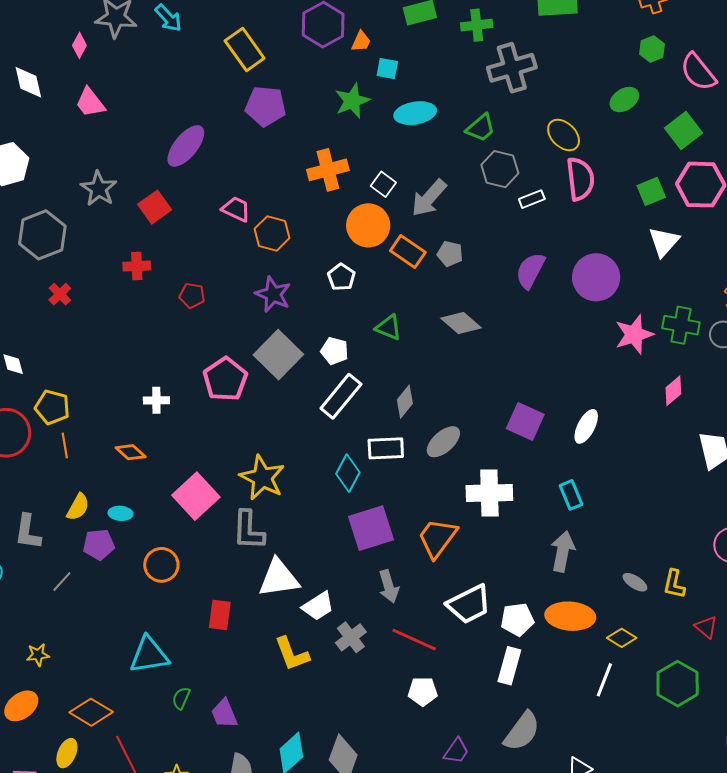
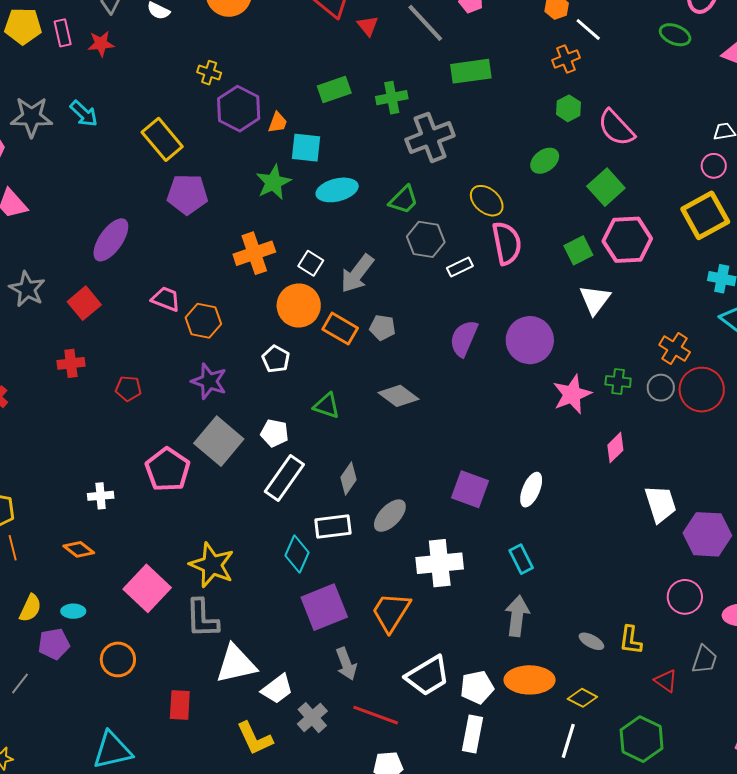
cyan square: (387, 69) -> (306, 148), size x1.4
green cross: (681, 325) -> (618, 382), size x0.7

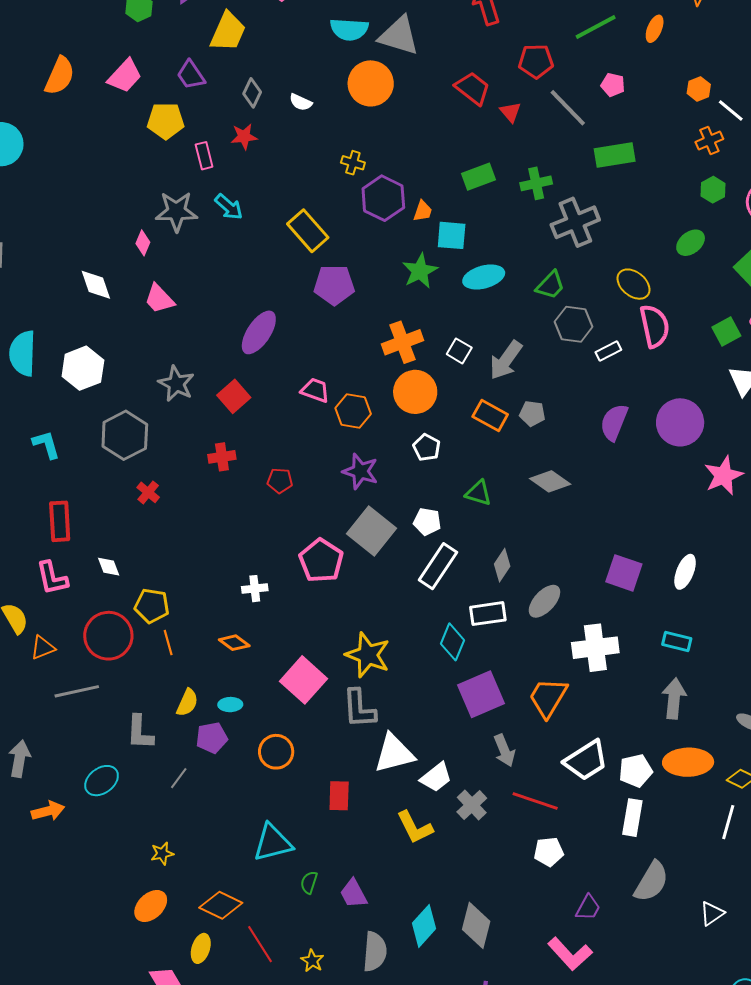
pink rectangle: (63, 33) -> (204, 156), moved
orange circle: (299, 306) -> (415, 392), moved
cyan rectangle: (521, 559) -> (677, 641), turned -48

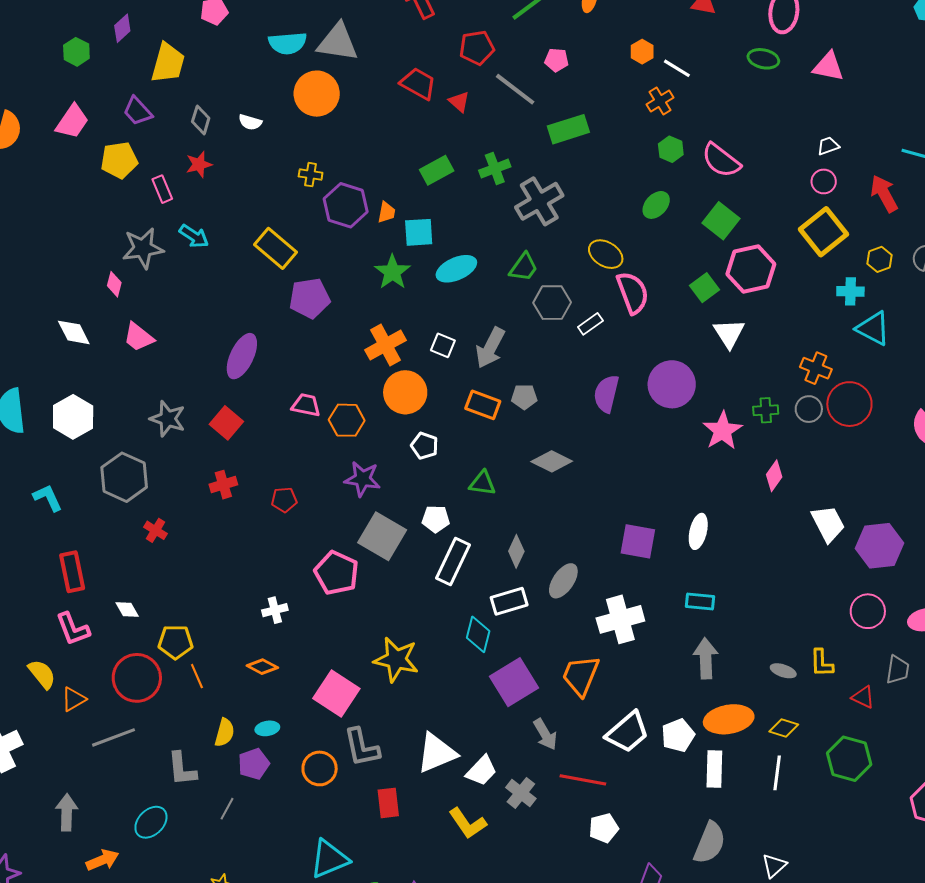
gray L-shape: (359, 709) -> (362, 747), moved
white rectangle: (632, 818) -> (714, 769), moved

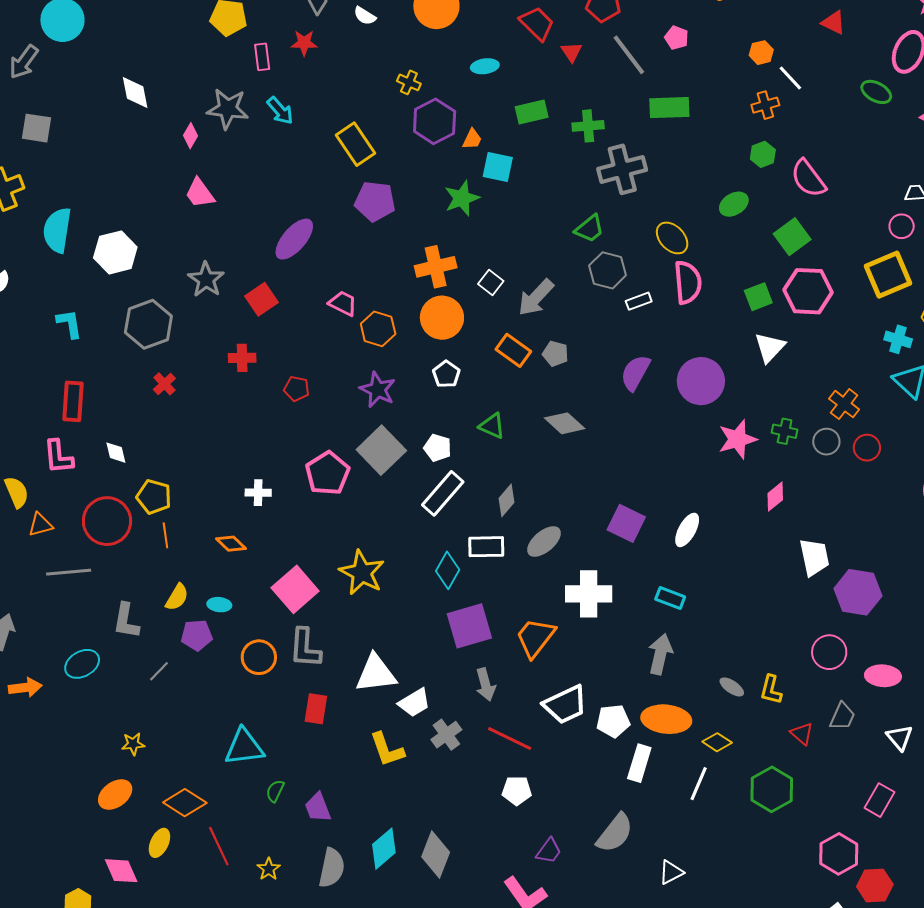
cyan ellipse: (456, 269) -> (485, 66), moved, size x0.7
white diamond: (74, 332) -> (135, 93), moved
red circle: (849, 404) -> (867, 448), size x0.6

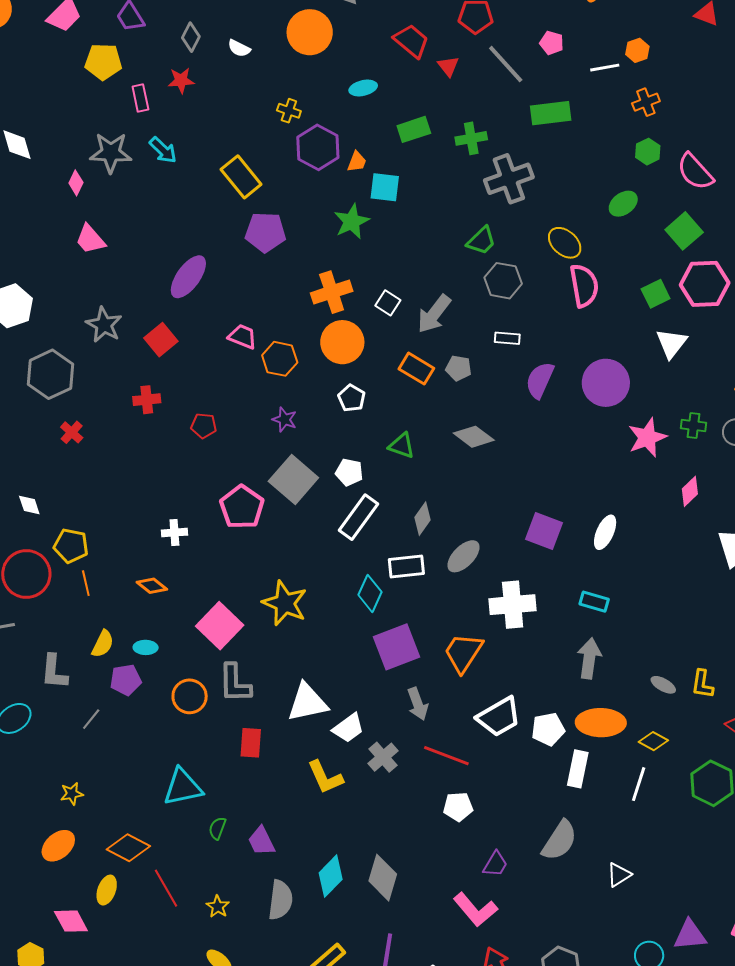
white line: (790, 78) -> (605, 68), moved, turned -52
white rectangle: (639, 301) -> (507, 338), moved, turned 30
purple star: (378, 390) -> (285, 419), size x0.7

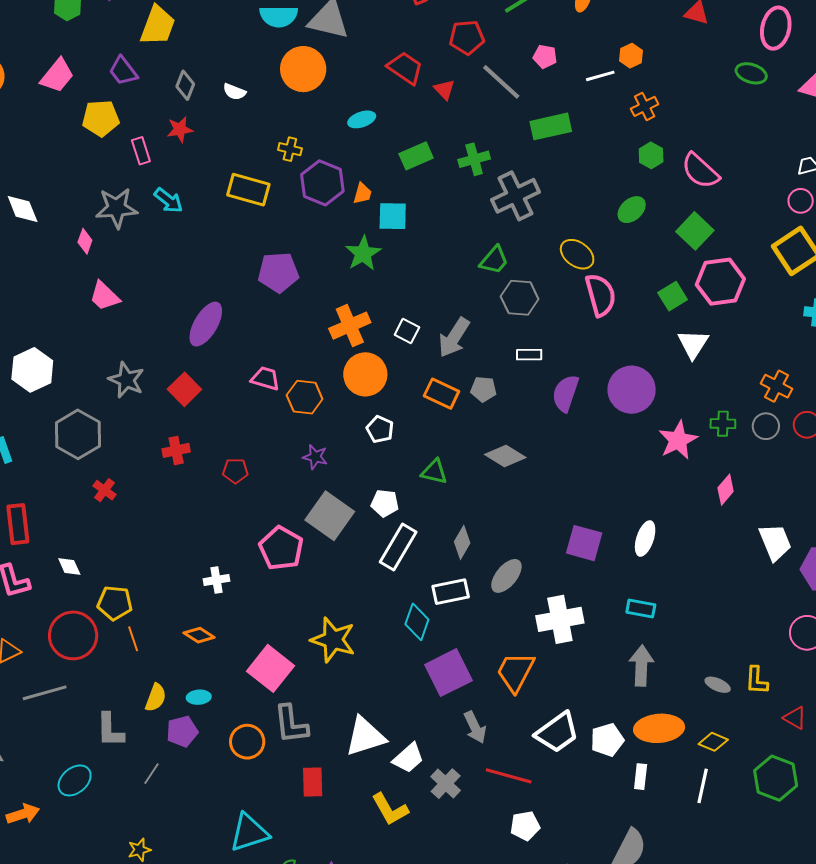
yellow rectangle: (241, 177) -> (248, 190), moved, turned -30
white rectangle: (578, 769) -> (641, 777), size x0.7

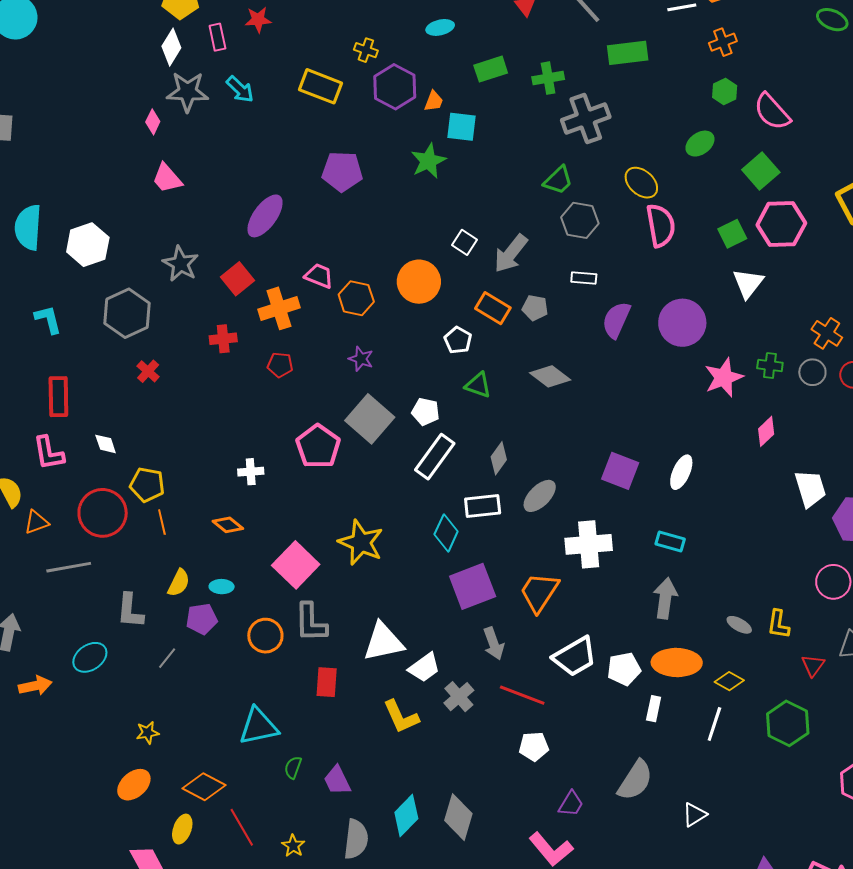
white diamond: (23, 209) -> (171, 47), moved, turned 48
orange cross: (350, 326) -> (279, 308), moved
white pentagon: (380, 429) -> (458, 340), moved
red triangle: (795, 718) -> (813, 665), turned 30

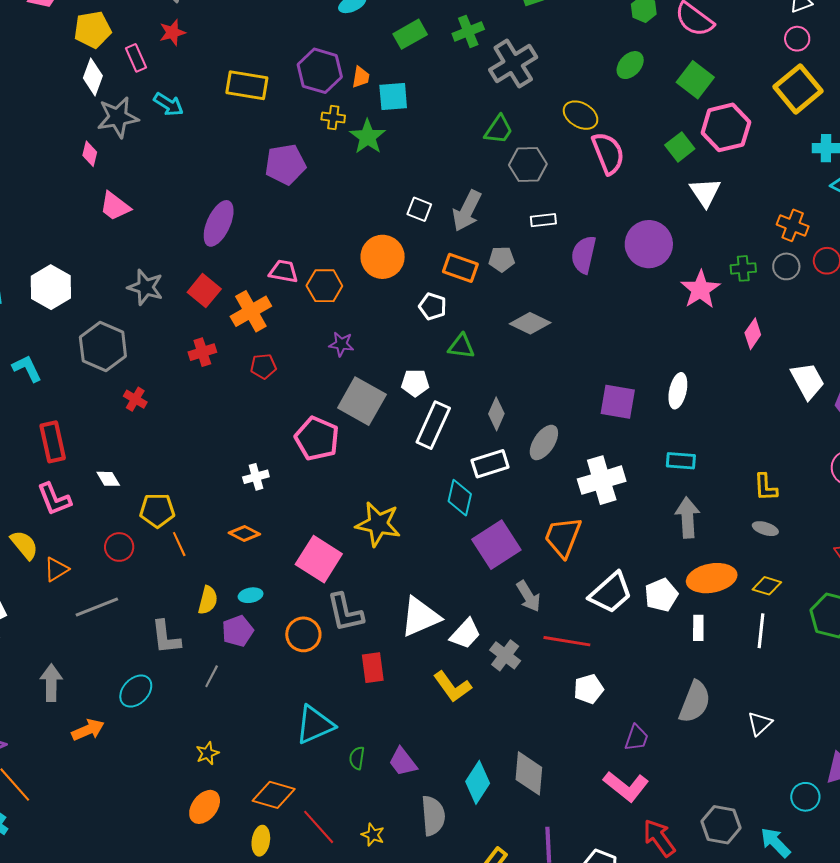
yellow cross: (366, 50) -> (333, 118), moved
red circle: (103, 513) -> (119, 547), size x0.6
yellow L-shape: (778, 624) -> (766, 487), moved

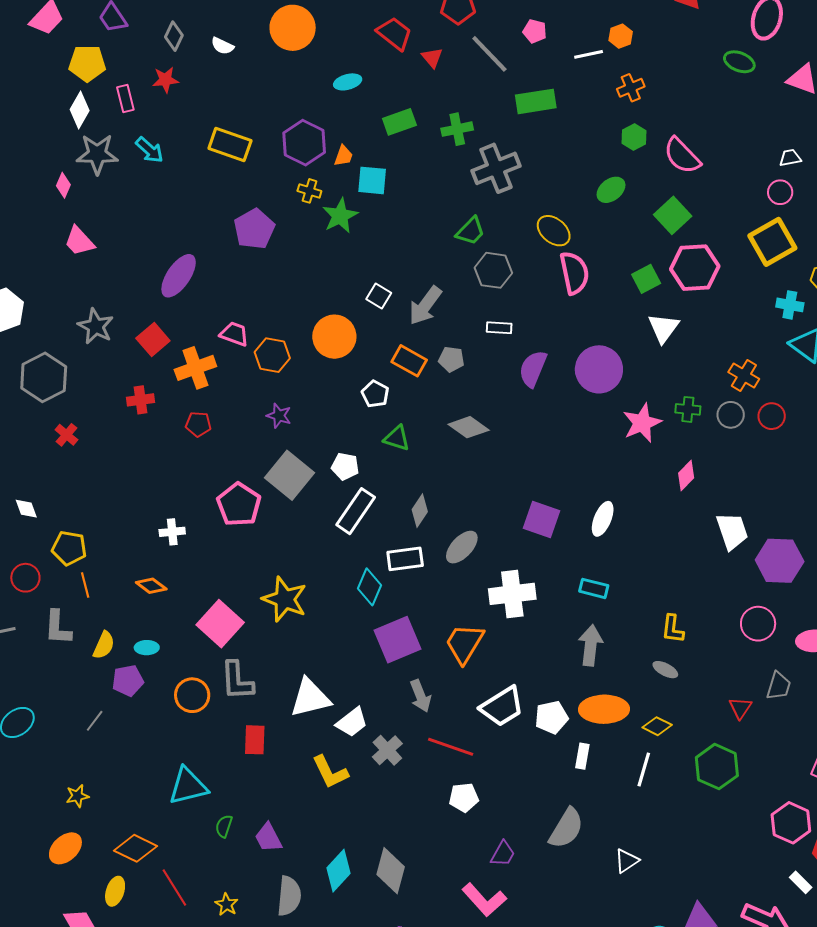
purple pentagon: (285, 164) -> (254, 229), turned -30
gray L-shape: (166, 637) -> (58, 628), moved

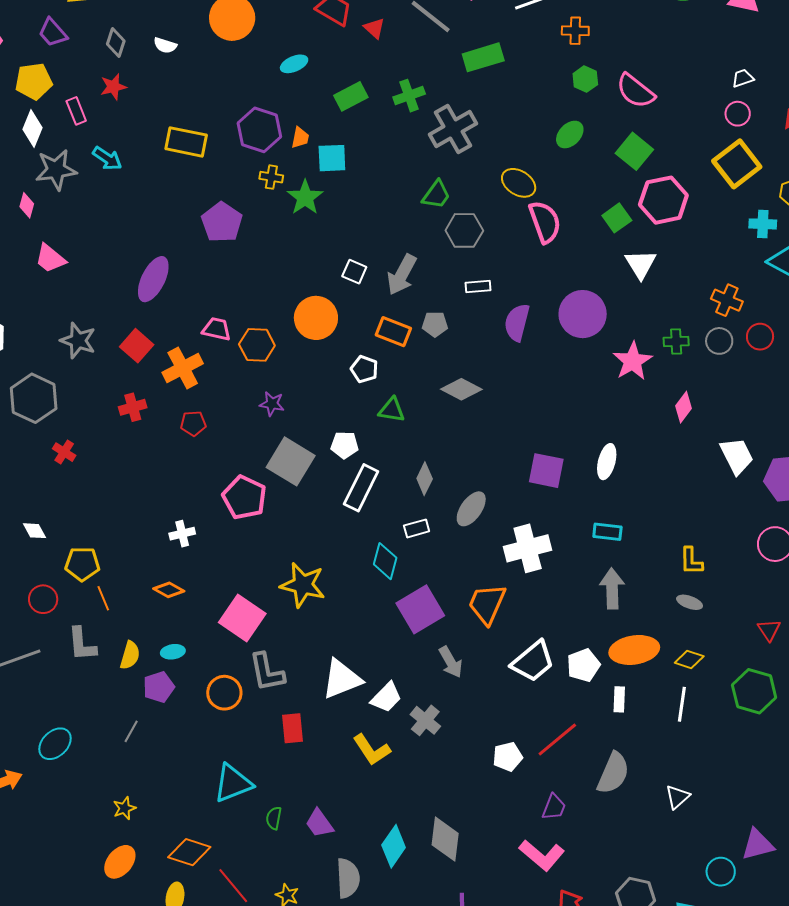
orange cross: (631, 88) -> (575, 31), turned 32
white rectangle: (405, 559) -> (417, 528), size x0.7
red line: (451, 747) -> (557, 740), moved, turned -51

